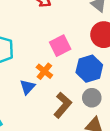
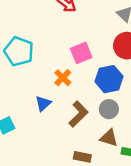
blue triangle: (27, 87) -> (43, 103), moved

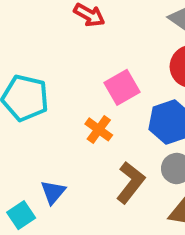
blue triangle: (43, 103) -> (53, 192), moved

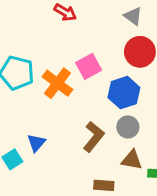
orange cross: (99, 129) -> (57, 83), moved, size x1.5

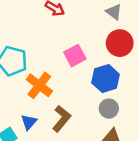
orange cross: (57, 83) -> (39, 85), moved
brown L-shape: (94, 137) -> (61, 119), moved

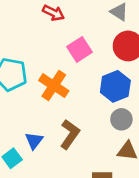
pink square: (75, 56) -> (79, 49), moved
orange cross: (39, 85) -> (54, 86), moved

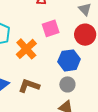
brown L-shape: (70, 134) -> (29, 86), turned -120

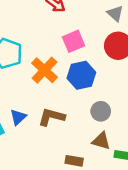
blue hexagon: (69, 60) -> (81, 75), moved

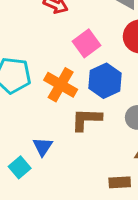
brown L-shape: (52, 117) -> (86, 119), moved

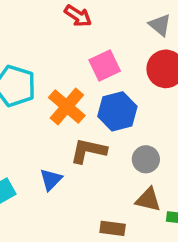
blue triangle: (43, 147) -> (51, 180), moved

